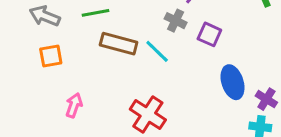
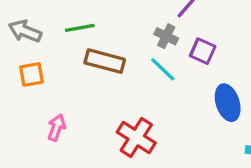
cyan line: (157, 51) -> (163, 69), moved

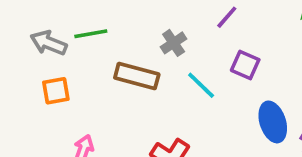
green line: (80, 28) -> (91, 34), moved
gray cross: (166, 36) -> (174, 43), moved, turned 30

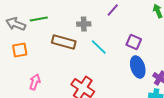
gray cross: (174, 43) -> (84, 24), turned 32
purple square: (245, 65) -> (134, 42), moved

